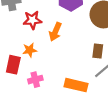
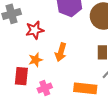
orange arrow: (55, 32) -> (61, 52), moved

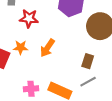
pink cross: (45, 88) -> (31, 89), moved

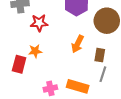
orange arrow: (47, 48) -> (78, 44), moved
gray line: (88, 82) -> (103, 74), turned -35

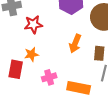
pink cross: (50, 88) -> (49, 77), moved

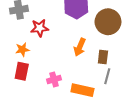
orange star: (31, 54) -> (22, 50), moved

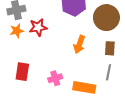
orange star: (22, 50) -> (17, 31), moved
brown rectangle: (103, 57) -> (110, 48), moved

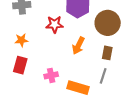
red star: (38, 27) -> (55, 24), moved
orange star: (17, 31) -> (21, 40), moved

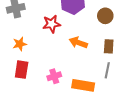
brown circle: (108, 23) -> (105, 16), size x0.6
orange arrow: (78, 46) -> (78, 43), turned 90

